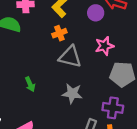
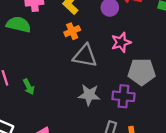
green arrow: (30, 84) -> (29, 87), moved
purple cross: (113, 108) -> (123, 96), moved

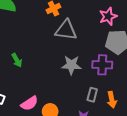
pink star: (121, 42) -> (108, 16), moved

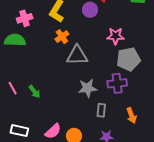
pink star: (108, 16) -> (116, 36), turned 30
gray rectangle: (92, 95) -> (101, 110), moved

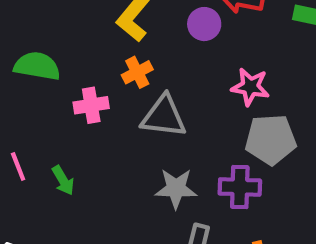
pink cross: (25, 18) -> (91, 105), moved

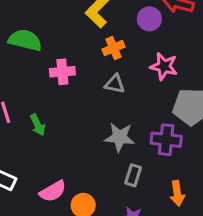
orange cross: (137, 72) -> (114, 48), moved
pink star: (250, 87) -> (164, 66), moved
gray triangle: (164, 116) -> (115, 84), size x0.6

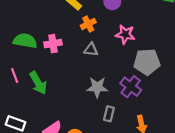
green semicircle: (25, 40) -> (25, 41), moved
green arrow: (38, 125) -> (38, 83), size x1.5
purple cross: (166, 140) -> (131, 87), turned 35

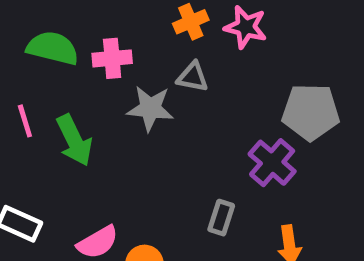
pink star: (125, 34) -> (246, 27), moved
gray star: (97, 87) -> (150, 108), moved

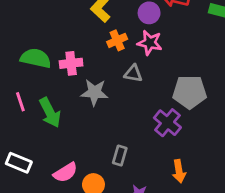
gray triangle: (193, 77) -> (133, 73), moved
gray rectangle: (221, 218) -> (120, 155), moved

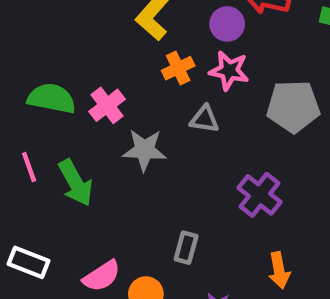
pink cross: (71, 63) -> (107, 105), turned -30
gray pentagon: (190, 92) -> (293, 106), moved

